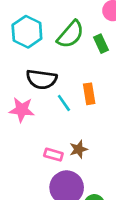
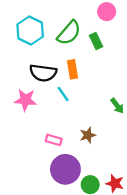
orange rectangle: (89, 94) -> (73, 69), moved
brown star: (78, 149) -> (88, 135), moved

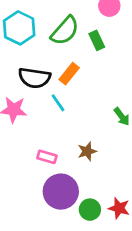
orange rectangle: (73, 69) -> (69, 74), turned 48

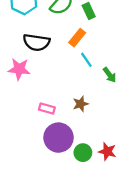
orange rectangle: (69, 74) -> (77, 38), moved
cyan line: (58, 103) -> (86, 60), moved

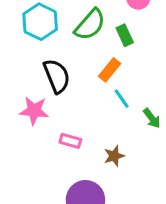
black semicircle: (36, 42) -> (57, 76), turned -120
pink rectangle: (47, 109) -> (70, 141), moved

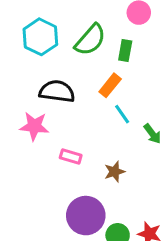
green rectangle: (125, 35) -> (125, 50), turned 35
black semicircle: (57, 76) -> (57, 91), turned -60

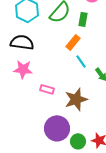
black semicircle: (57, 91) -> (22, 42), moved
brown star: (115, 172) -> (76, 99), size x1.6

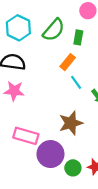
pink rectangle: (47, 89) -> (26, 136), moved, size x1.6

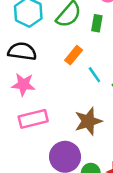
orange rectangle: (68, 62) -> (74, 55), moved
pink rectangle: (26, 136) -> (33, 119), moved, turned -30

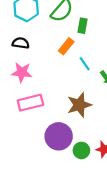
green rectangle: (97, 23) -> (82, 26), moved
black semicircle: (22, 51) -> (21, 43), size x0.7

